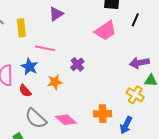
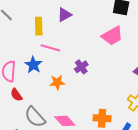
yellow rectangle: (21, 28) -> (39, 26), moved
red semicircle: (25, 91) -> (16, 95), moved

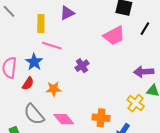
orange star: (57, 82) -> (54, 89), moved
red semicircle: (16, 95) -> (28, 83), moved, turned -112

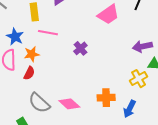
blue star: (34, 62) -> (15, 37), moved
orange star: (54, 89) -> (32, 54), moved
yellow cross: (136, 103) -> (139, 79), turned 30

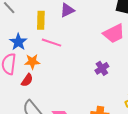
purple cross: (80, 48) -> (102, 68), moved

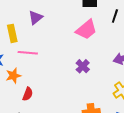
red semicircle: (27, 80) -> (28, 94), moved

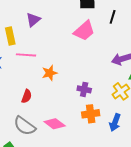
purple cross: (83, 66) -> (84, 89), moved, turned -32
orange star: (13, 76) -> (50, 73), moved

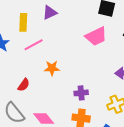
pink line: (26, 55) -> (34, 45), turned -48
purple cross: (84, 89) -> (81, 93), turned -32

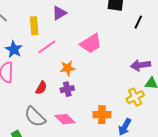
pink trapezoid: (96, 36) -> (91, 43), moved
purple cross: (81, 93) -> (67, 89), moved

